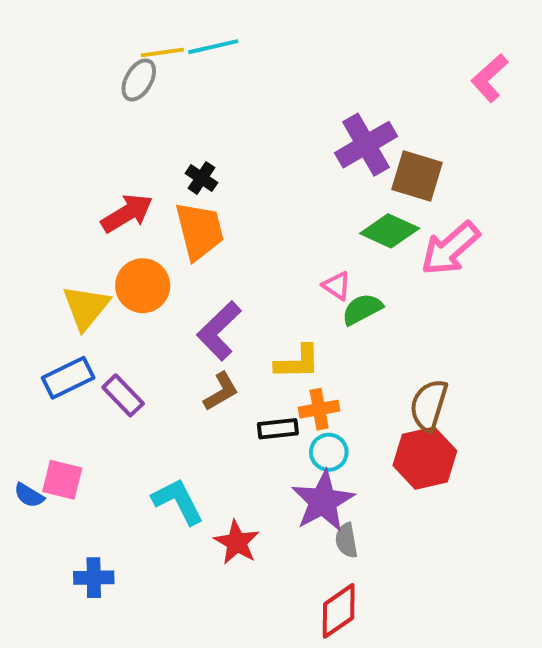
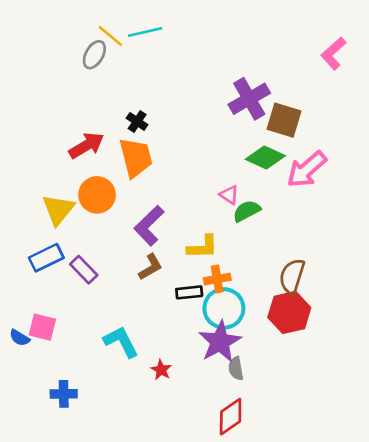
yellow line: (162, 53) -> (110, 36), turned 48
cyan circle: (329, 452) -> (224, 308), size x1.6
red star: (237, 542) -> (161, 370), size x0.7

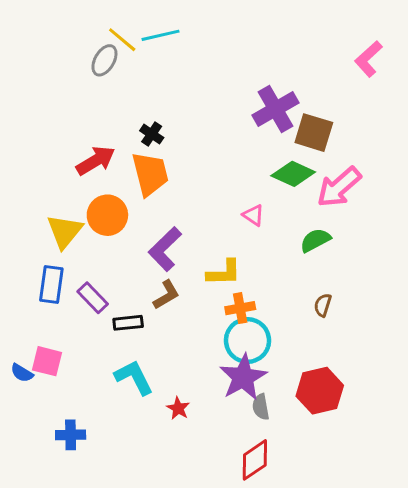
green semicircle: (247, 211) -> (315, 240), moved
blue rectangle: (46, 258) -> (51, 284), turned -56
brown semicircle: (292, 276) -> (323, 305), size x0.6
black rectangle: (189, 292) -> (128, 323), moved
red hexagon: (289, 312) -> (320, 391), moved

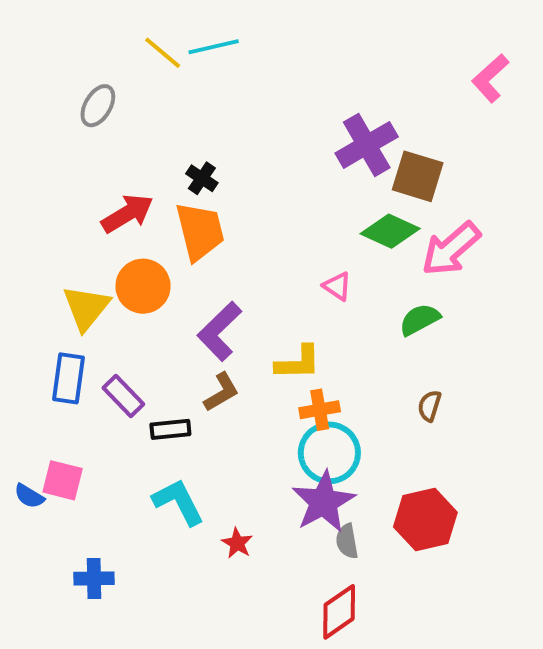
gray ellipse: (104, 60) -> (98, 106), moved

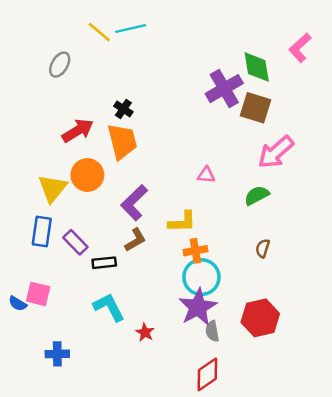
green diamond: (390, 231) -> (257, 67), moved, turned 56
pink triangle: (337, 286) -> (206, 175), turned -30

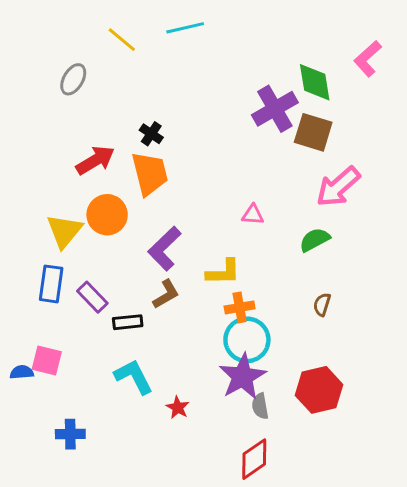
cyan line: (131, 29) -> (185, 28), moved
blue semicircle: (18, 304) -> (22, 372), turned 144

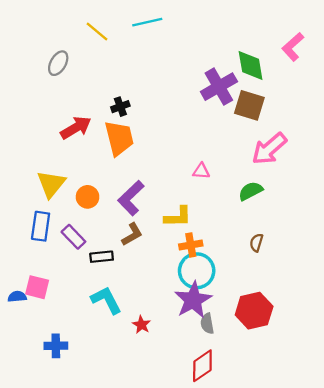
black cross: (151, 134) -> (120, 107), turned 36
orange circle: (107, 215) -> (88, 197), moved, size x0.7

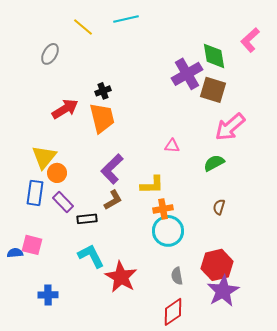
orange circle: (88, 197) -> (57, 173), moved
purple star: (193, 300) -> (223, 291), moved
red star: (141, 325) -> (121, 277), size x2.0

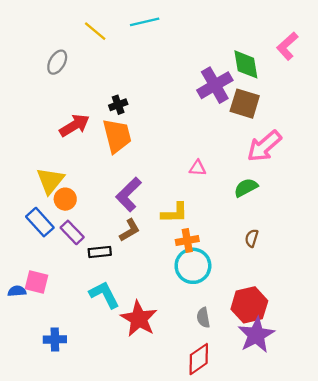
blue rectangle: (35, 193) -> (40, 222), turned -50

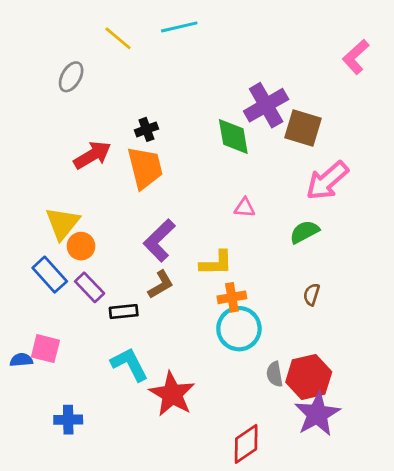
green diamond: (246, 64) -> (233, 137), moved
gray semicircle: (203, 318) -> (275, 374), moved

